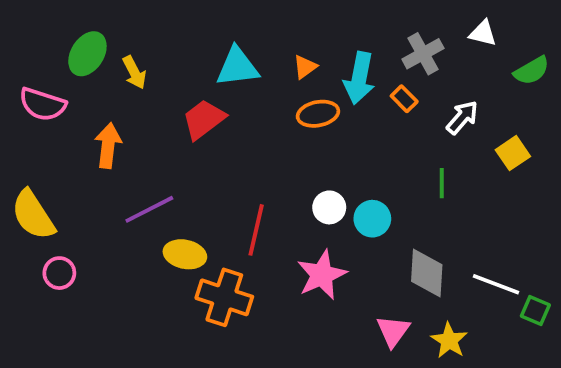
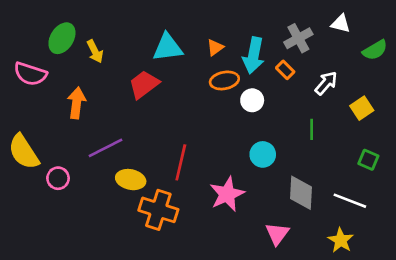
white circle: (329, 207) -> (252, 100), moved
pink circle: (59, 273) -> (58, 178), moved
green square: (535, 311) -> (368, 160), moved
yellow star: (449, 340) -> (341, 240), moved

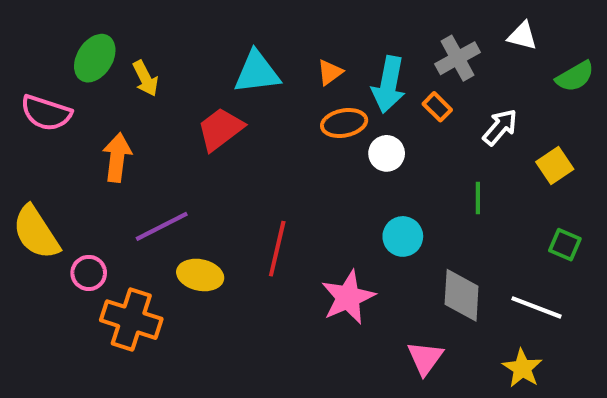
orange cross: (158, 210) -> (131, 320), moved

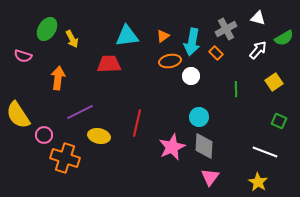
pink semicircle: (46, 113) -> (23, 56), size x0.7
white arrow: (500, 127) -> (258, 50), moved
red trapezoid: (220, 129) -> (109, 64), turned 35
green line: (478, 198) -> (236, 89), moved
gray diamond: (462, 295) -> (204, 146), moved

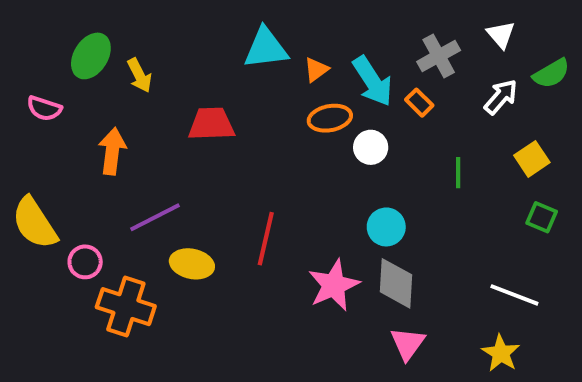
white triangle: (258, 18) -> (501, 35), turned 35
cyan triangle: (127, 36) -> (266, 48), moved
cyan arrow: (192, 42) -> (373, 81), turned -44
green square: (279, 121) -> (542, 217), moved

